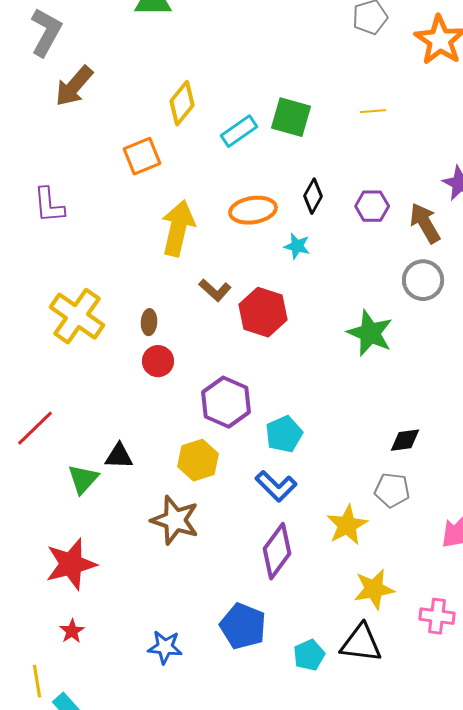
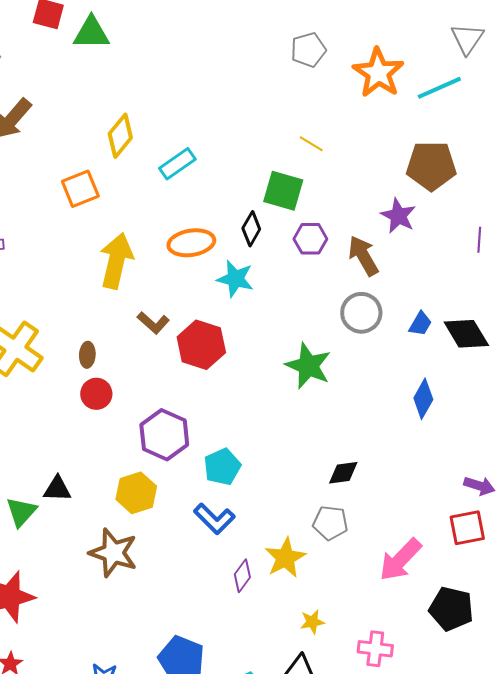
yellow line: (373, 111) -> (311, 144), turned 35
green square: (291, 117) -> (283, 191), moved
cyan star: (297, 246) -> (235, 279), size x1.4
purple diamond: (277, 551) -> (242, 576), moved, size x0.6
yellow star: (374, 589) -> (312, 622), size x0.6

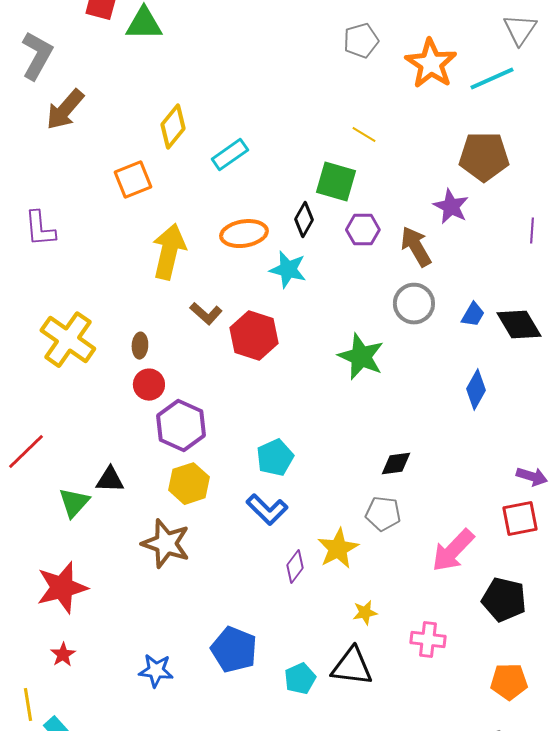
purple hexagon: (164, 435) -> (181, 426), moved

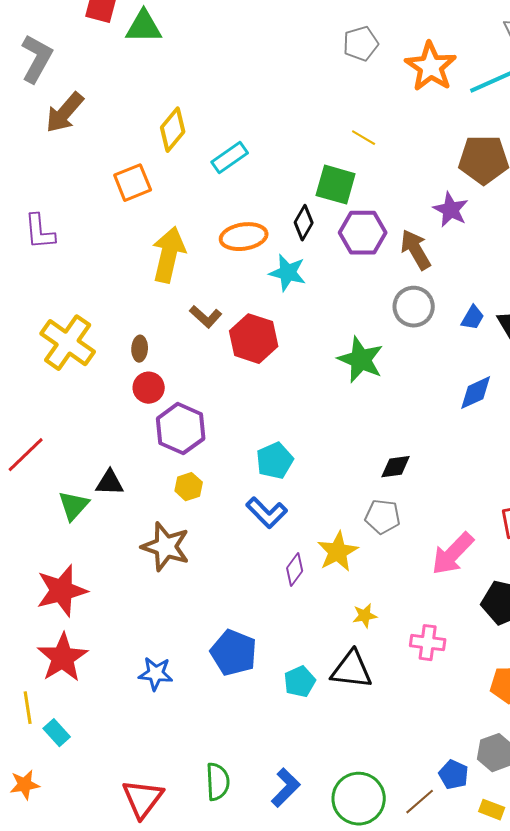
purple hexagon: (363, 230) -> (363, 233), size x1.4
blue diamond: (476, 390) -> (476, 393), turned 36
yellow hexagon: (189, 484) -> (189, 487), size x0.7
red star: (63, 655) -> (63, 658), size x2.0

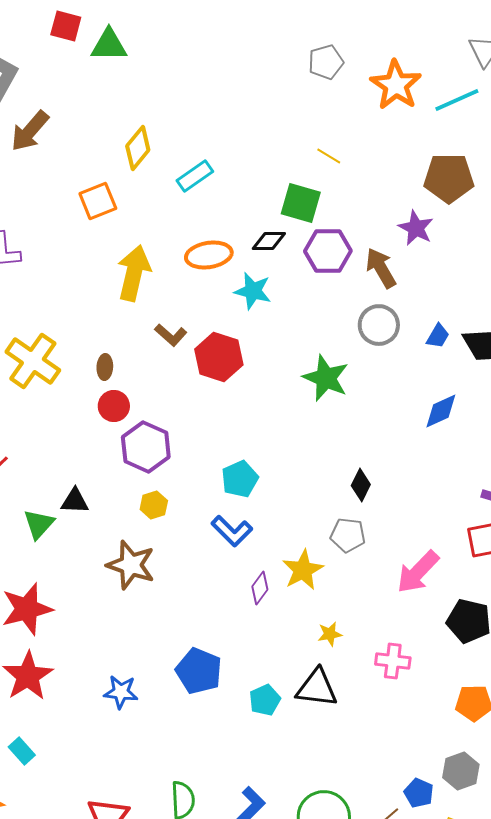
black diamond: (304, 223) -> (269, 241), turned 60
black diamond: (396, 467) -> (361, 485), turned -56

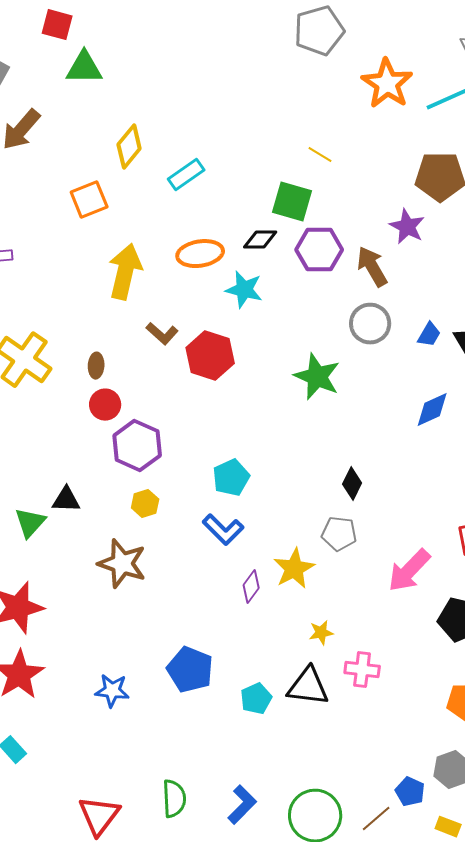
green triangle: (109, 45) -> (84, 68), moved
gray pentagon: (326, 62) -> (319, 31), moved, size x1.4
pink cross: (393, 661) -> (362, 670), moved

